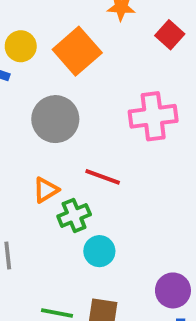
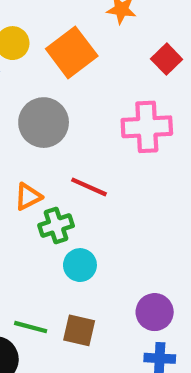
red square: (170, 35) -> (167, 59), moved

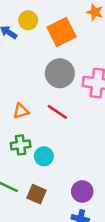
gray circle: (44, 123) -> (60, 73), moved
green cross: (56, 225) -> (21, 145), moved

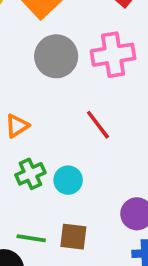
red line: (57, 112) -> (98, 125), moved, turned 35

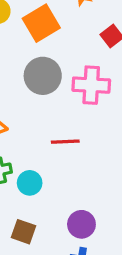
red line: (98, 125) -> (65, 142), turned -68

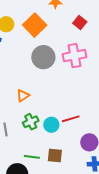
red line: (65, 142) -> (71, 119), moved

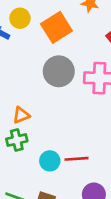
green cross: (31, 122) -> (17, 140), moved

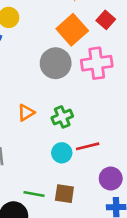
orange square: (56, 27) -> (72, 30), moved
green cross: (17, 140) -> (62, 117), moved

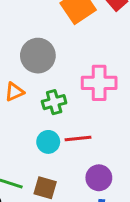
gray circle: (56, 63) -> (38, 56), moved
pink cross: (97, 63) -> (99, 83), moved

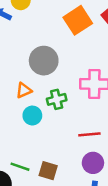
red line: (78, 139) -> (89, 134), moved
cyan circle: (48, 142) -> (32, 116), moved

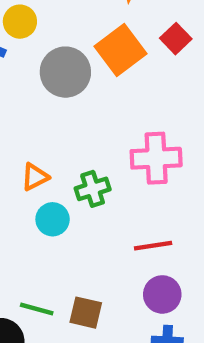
gray circle: (44, 61) -> (65, 72), moved

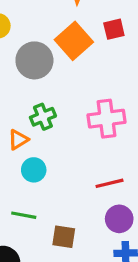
red square: (176, 39) -> (114, 29), turned 35
green cross: (93, 189) -> (43, 117), moved
green line: (37, 309) -> (24, 215), moved

